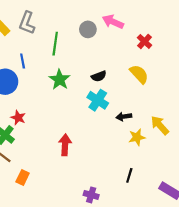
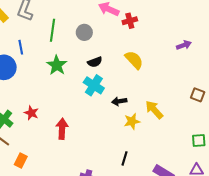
gray circle: (88, 29) -> (84, 32), moved
red cross: (145, 41) -> (130, 21), moved, turned 32
red star: (18, 118) -> (31, 113), moved

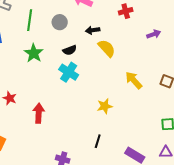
red cross: (130, 21) -> (126, 11), moved
black arrow: (119, 101) -> (93, 30), moved
yellow arrow: (154, 110) -> (134, 80), moved

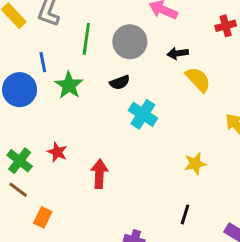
gray circle: (60, 22) -> (130, 42), size x1.5
black semicircle: (70, 50) -> (120, 82), moved
green star: (34, 53) -> (69, 85), moved

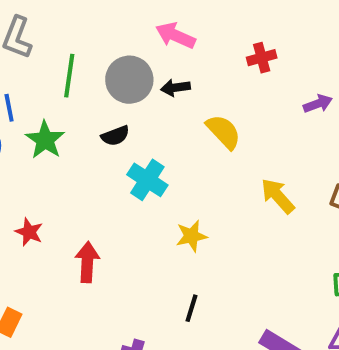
black arrow: (178, 53) -> (175, 88), moved
yellow star: (195, 164) -> (191, 236), moved
black line: (185, 214) -> (191, 308), moved

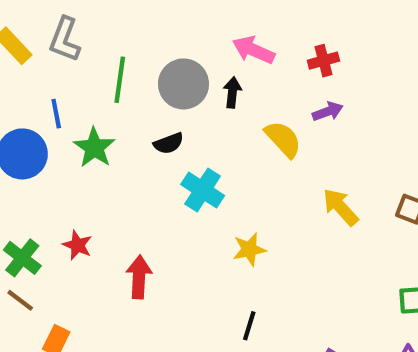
pink arrow: (175, 36) -> (253, 50), moved
black arrow: (175, 88) -> (232, 92), turned 104
purple arrow: (318, 104) -> (328, 112), moved

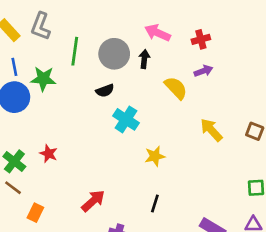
blue line: (56, 114) -> (14, 67), moved
green star: (94, 148) -> (43, 79), moved, turned -30
red arrow: (139, 277) -> (93, 201), moved, turned 45

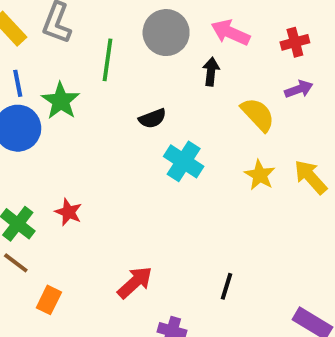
gray circle: (114, 54) -> (166, 33), moved
green star: (43, 79) -> (61, 101), turned 30
yellow star: (155, 156) -> (260, 175), moved, turned -30

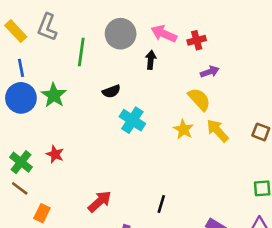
red cross: (295, 42) -> (197, 40), moved
green star: (61, 101) -> (54, 95), moved
yellow semicircle: (258, 115) -> (199, 99), moved

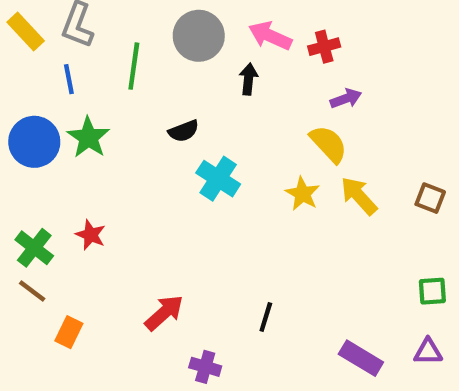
blue line: (21, 68) -> (69, 79), moved

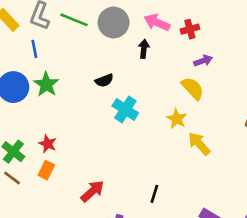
green line: (134, 66) -> (74, 20), moved, turned -76
yellow arrow: (359, 196) -> (199, 144), moved
orange rectangle: (69, 332) -> (46, 170), moved

